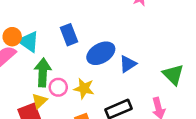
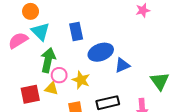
orange circle: (12, 37) -> (31, 11), moved
yellow triangle: (40, 101) -> (51, 89), moved, turned 48

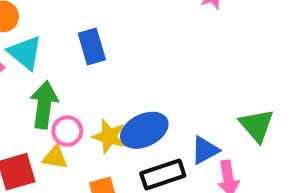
blue ellipse: (101, 52) -> (144, 130), moved
blue triangle: (122, 65) -> (205, 150), moved

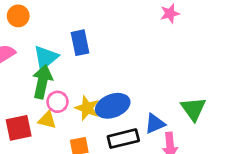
cyan triangle: (25, 53) -> (46, 58), moved, turned 36

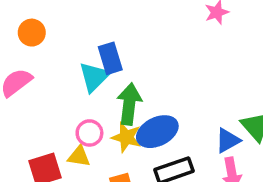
cyan triangle: (46, 58) -> (94, 77), moved
green arrow: (42, 82) -> (129, 104), moved
blue triangle: (155, 124) -> (228, 140), moved

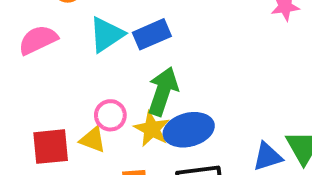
blue rectangle: (110, 58) -> (152, 34), turned 72
cyan triangle: (94, 77) -> (107, 35), moved

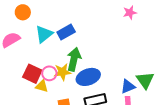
yellow star: (152, 129) -> (62, 72), moved, turned -30
red square: (51, 147) -> (32, 74), moved, turned 36

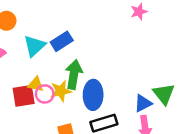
red square: (32, 74) -> (24, 96), turned -30
blue ellipse: (88, 77) -> (93, 95), turned -65
yellow triangle: (42, 86) -> (36, 84), moved

